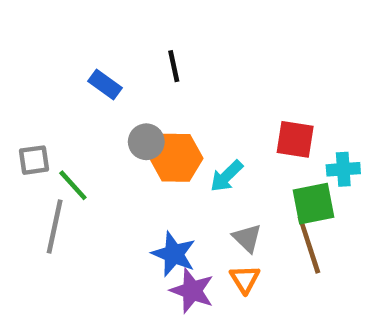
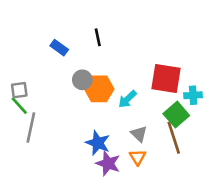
red square: (295, 139) -> (166, 79), size x1.4
green line: (73, 185) -> (19, 106), moved
green square: (314, 204) -> (176, 115), turned -30

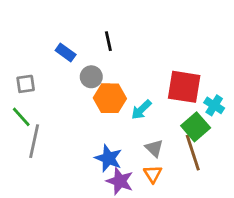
gray circle: (82, 80) -> (91, 77), moved
gray square: (19, 90) -> (26, 84), moved
cyan cross: (193, 95) -> (214, 105), turned 36

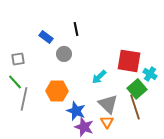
orange hexagon: (110, 98) -> (57, 91), moved
gray triangle: (154, 148) -> (108, 104), size x1.5

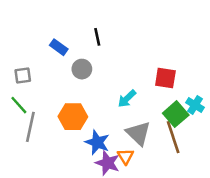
red square: (129, 61) -> (165, 78), size x0.7
cyan cross: (150, 74) -> (195, 105), moved
orange triangle: (107, 122) -> (126, 156), moved

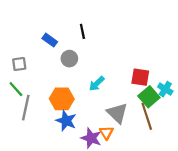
red square: (165, 78) -> (140, 77), moved
cyan arrow: (127, 99) -> (97, 84), moved
blue star: (97, 142) -> (66, 121), moved

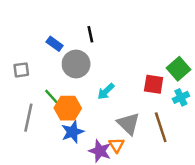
gray circle: (69, 59) -> (76, 64), size x1.5
green line: (16, 89) -> (52, 97), moved
cyan cross: (165, 89) -> (181, 97), turned 32
green square: (149, 97) -> (179, 69), moved
blue star: (66, 121) -> (72, 132), turned 30

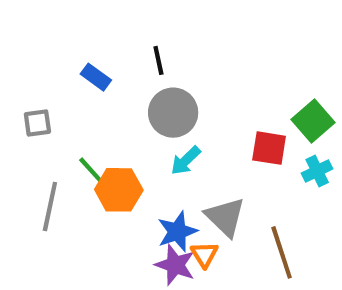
gray circle: (76, 64) -> (173, 113), moved
brown line: (161, 127) -> (282, 252), moved
blue star: (72, 132) -> (177, 232), moved

